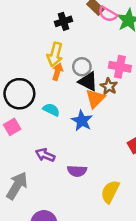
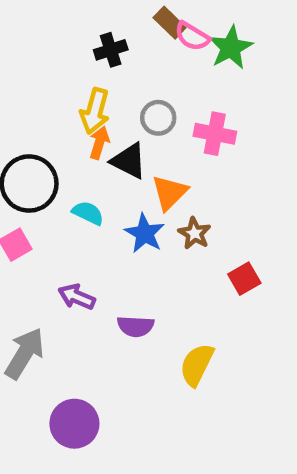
gray circle: (82, 67) -> (158, 118), moved
black triangle: (88, 81) -> (129, 161), moved
brown star: (109, 86) -> (194, 233), moved

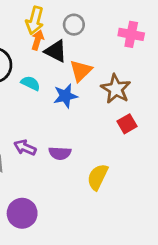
pink cross: (215, 134) -> (131, 34), moved
blue star: (145, 233) -> (65, 96), turned 30
brown star: (194, 233) -> (116, 89), moved, size x1.5
purple arrow: (77, 297) -> (25, 148), moved

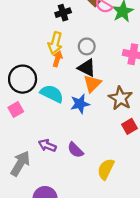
black triangle: (56, 51) -> (87, 68), moved
cyan semicircle: (31, 83) -> (52, 94), size x1.5
purple semicircle: (60, 153) -> (75, 150), turned 42

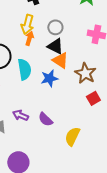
orange triangle: (92, 84) -> (60, 60), turned -42
cyan semicircle: (52, 94) -> (24, 69), turned 55

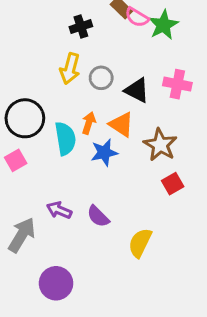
gray circle: (55, 27) -> (101, 78), moved
orange arrow: (29, 38) -> (89, 123), moved
black triangle: (55, 46) -> (137, 90), moved

